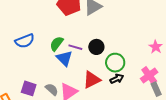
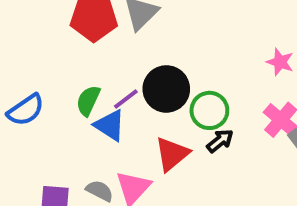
purple line: (75, 47) -> (126, 99), turned -40
black circle: (96, 47) -> (166, 89), size x1.5

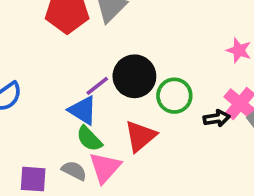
green semicircle: (88, 101) -> (89, 139), moved, turned -68
black arrow: (220, 141) -> (217, 118), moved, turned 30

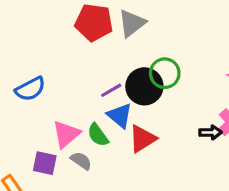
green circle: (174, 96) -> (165, 73), moved
blue triangle: (83, 110) -> (120, 115), moved
pink triangle: (105, 168) -> (66, 134), moved

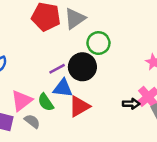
green circle: (165, 73) -> (98, 43), moved
blue triangle: (120, 115) -> (63, 88), turned -35

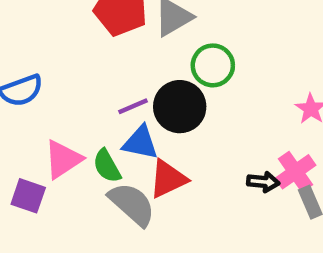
gray semicircle: (32, 121) -> (132, 204), moved, size x1.6

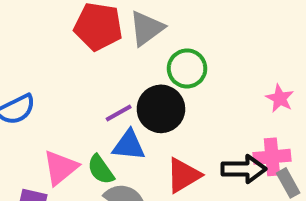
pink cross: (296, 172) -> (272, 157), turned 36
red triangle: (168, 179) -> (183, 175), moved
black arrow: (263, 182) -> (244, 169), size x1.5

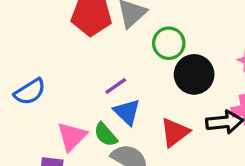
black circle: (161, 109) -> (194, 74), moved
blue triangle: (129, 145) -> (127, 112), turned 44

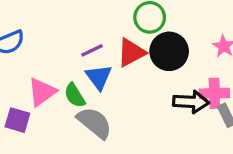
red triangle: (175, 132) -> (131, 53), moved

